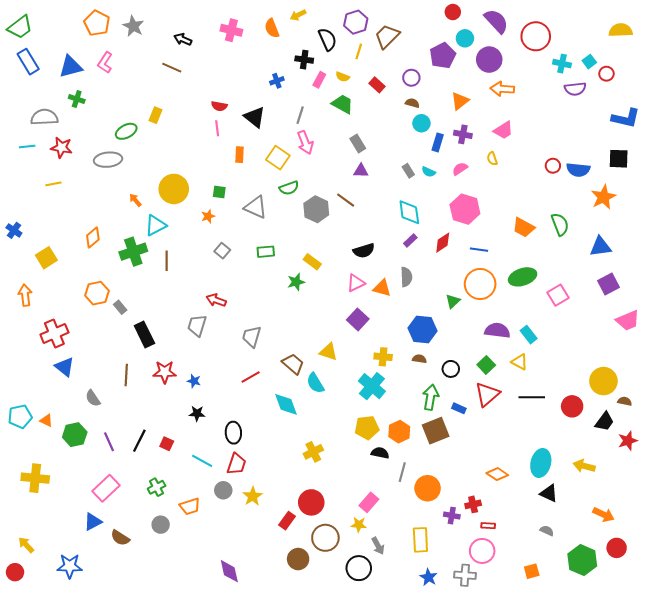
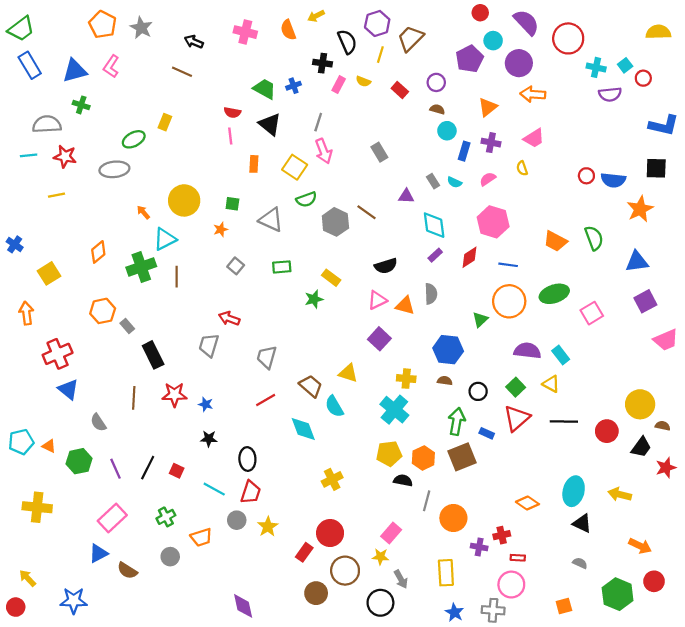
green trapezoid: (343, 104) -> (265, 89), moved
purple triangle: (361, 171) -> (406, 196), moved

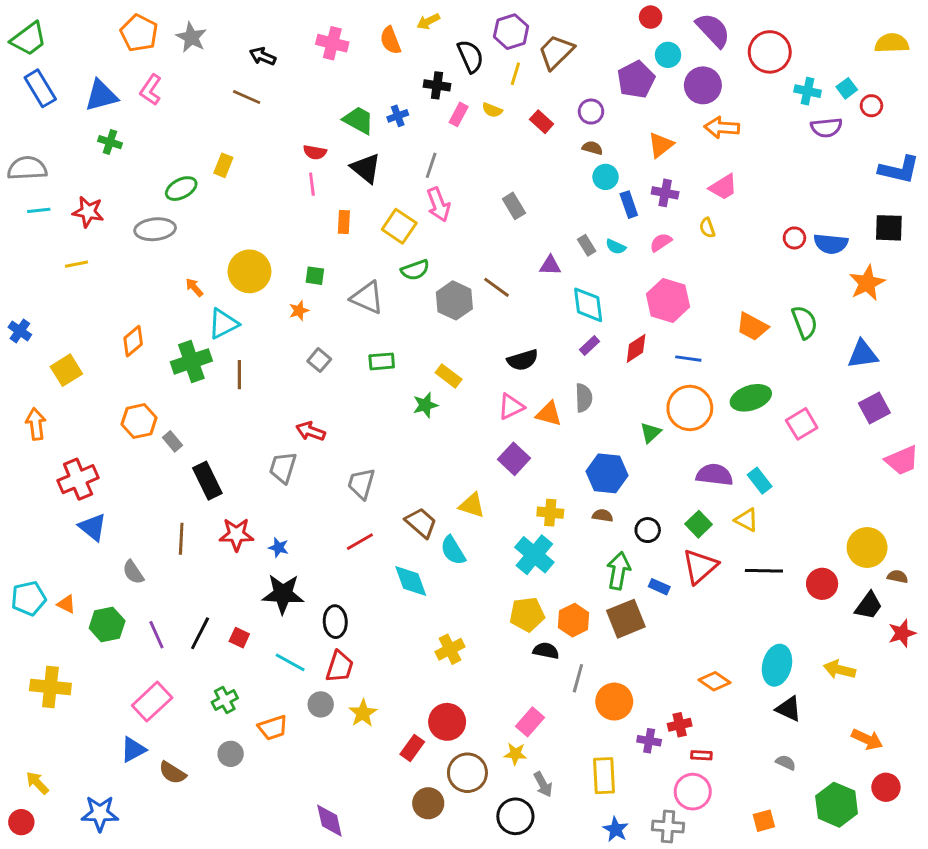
gray semicircle: (47, 124) -> (27, 168), moved
blue rectangle: (464, 151) -> (629, 205), turned -36
black star: (209, 439) -> (283, 594), size x1.8

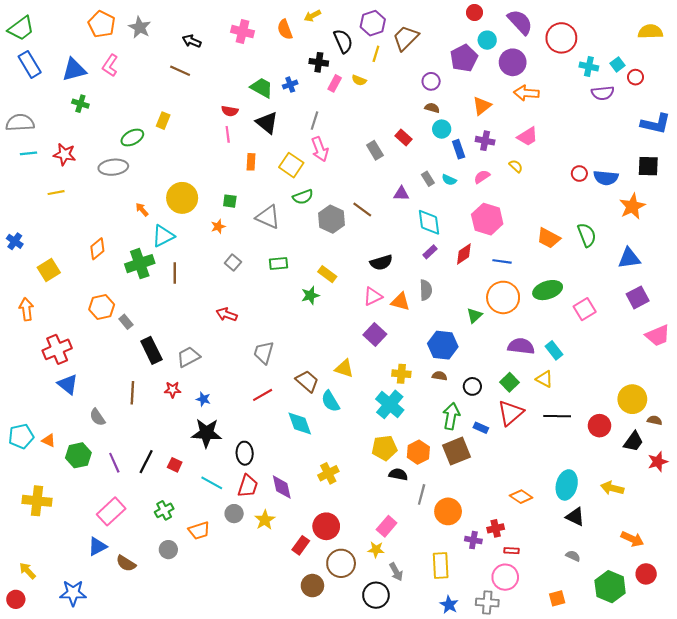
red rectangle: (542, 122) -> (404, 138), moved
yellow semicircle: (707, 228) -> (516, 166), turned 152
gray trapezoid: (283, 468) -> (188, 357), moved, turned 45
red star: (236, 534) -> (173, 390), size x0.7
purple diamond: (329, 821) -> (282, 487), moved

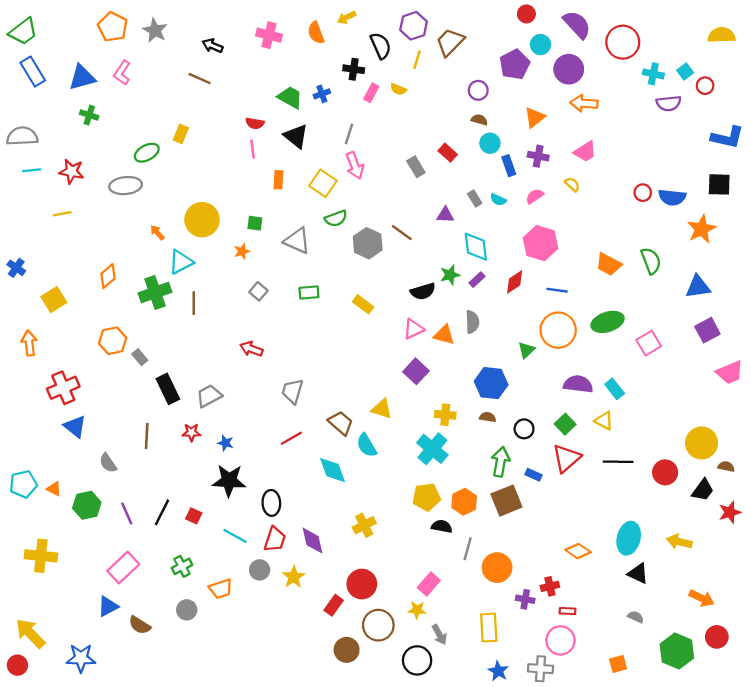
green star: (310, 295) -> (450, 275), moved
yellow arrow: (27, 571) -> (30, 633), size x1.6

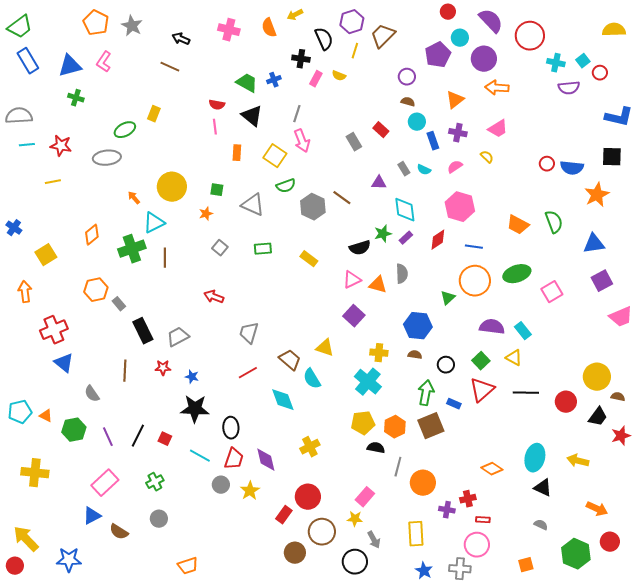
orange trapezoid: (221, 589) -> (188, 566), moved

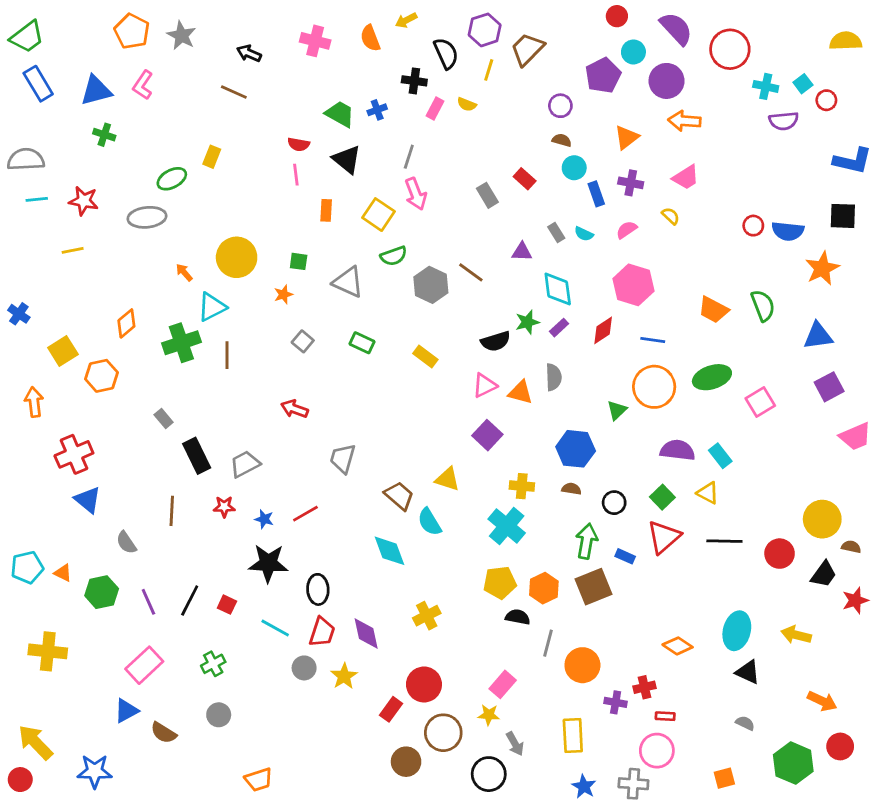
green rectangle: (263, 249) -> (362, 343), turned 30
orange hexagon: (96, 290) -> (102, 376), moved
red line: (248, 373) -> (305, 514), moved

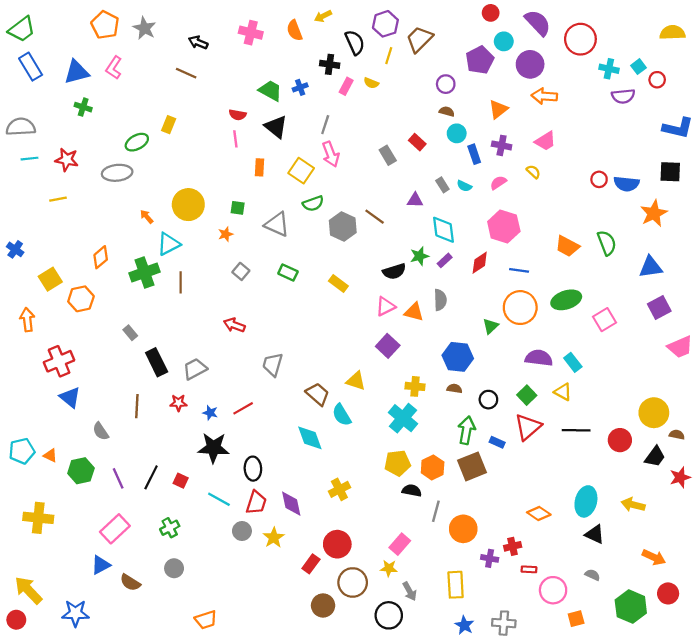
pink circle: (657, 751) -> (553, 590), moved

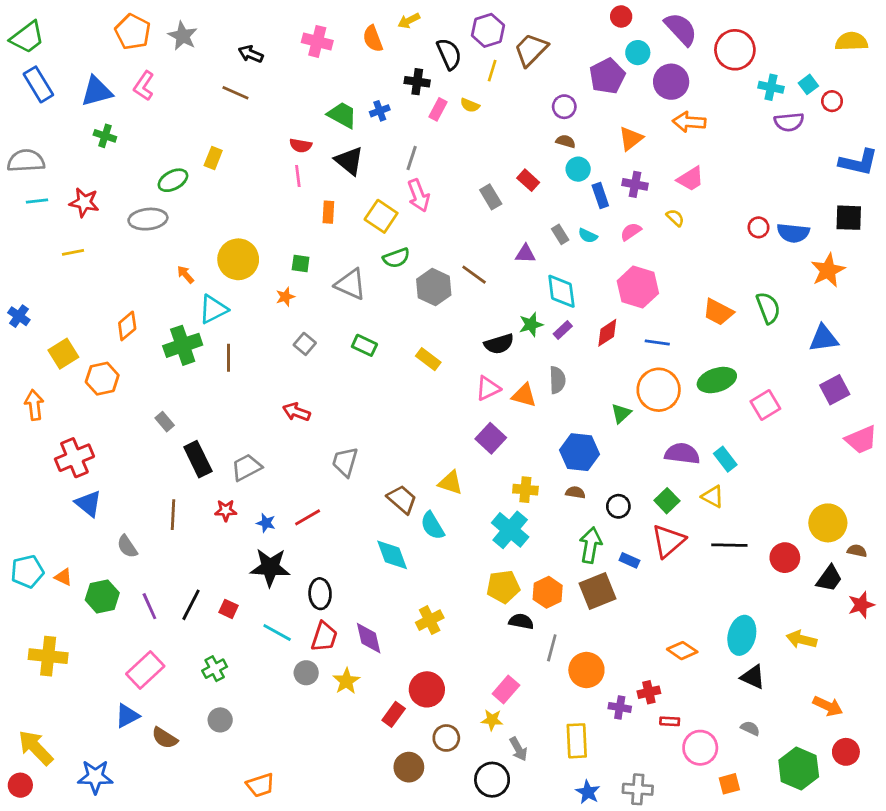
brown circle: (353, 582) -> (446, 738), size x0.7

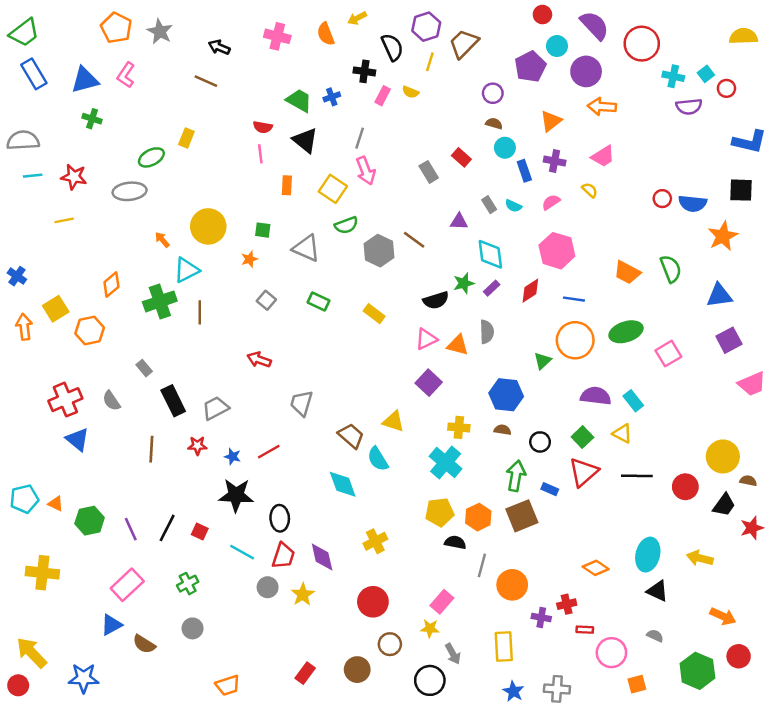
orange arrow: (34, 405) -> (24, 327), moved
gray semicircle: (127, 547) -> (111, 401), moved
red rectangle: (394, 714) -> (305, 673), moved

